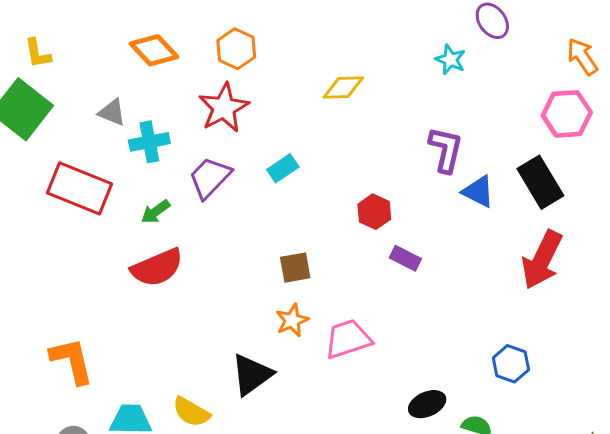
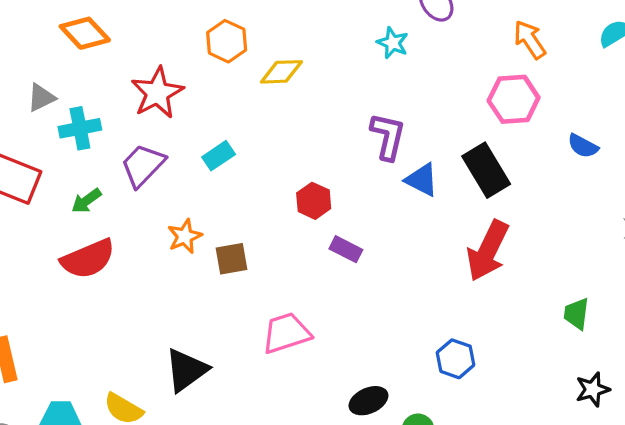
orange hexagon: (236, 49) -> (227, 41), moved
gray triangle: (112, 112) -> (41, 98), turned -48
orange star: (292, 320) -> (185, 236), moved

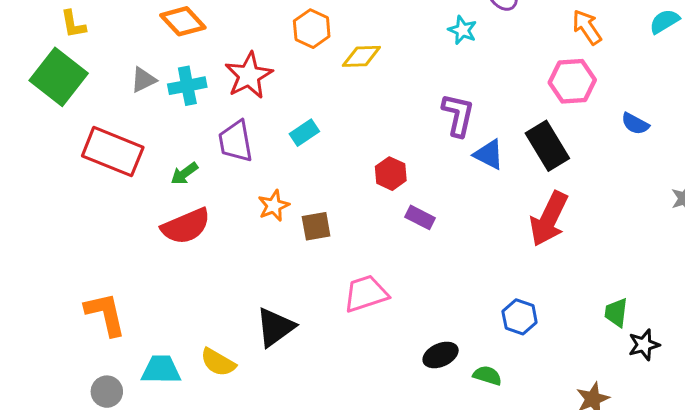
cyan cross: (80, 128) -> (187, 86), moved
purple trapezoid: (143, 165) -> (236, 141), turned -54
green trapezoid: (576, 314) -> (616, 313), moved

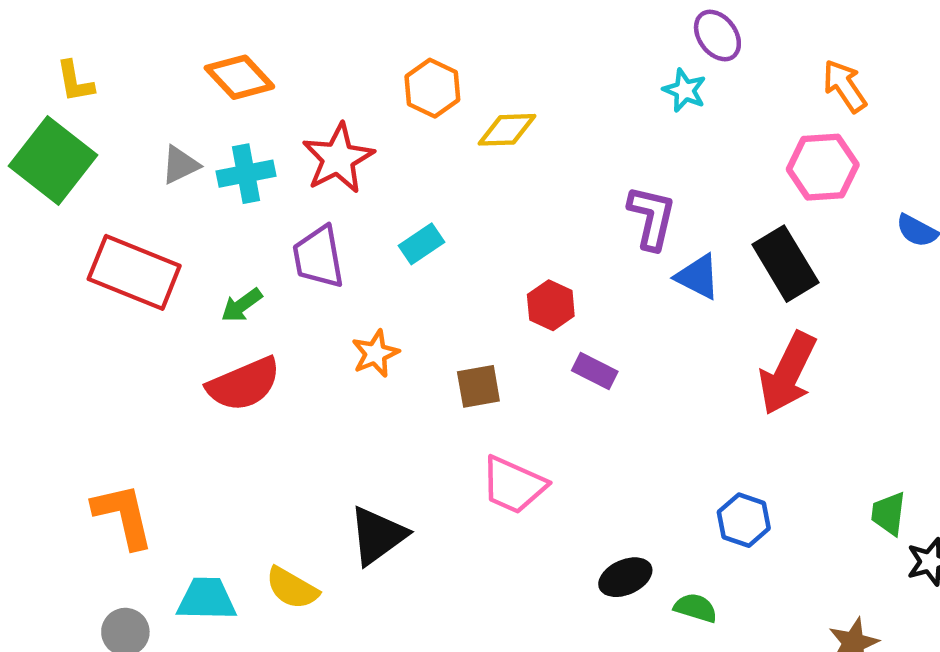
cyan star: (462, 30) -> (685, 90), moved
brown square: (316, 226) -> (478, 386), moved
pink trapezoid: (366, 294) -> (514, 485), turned -138

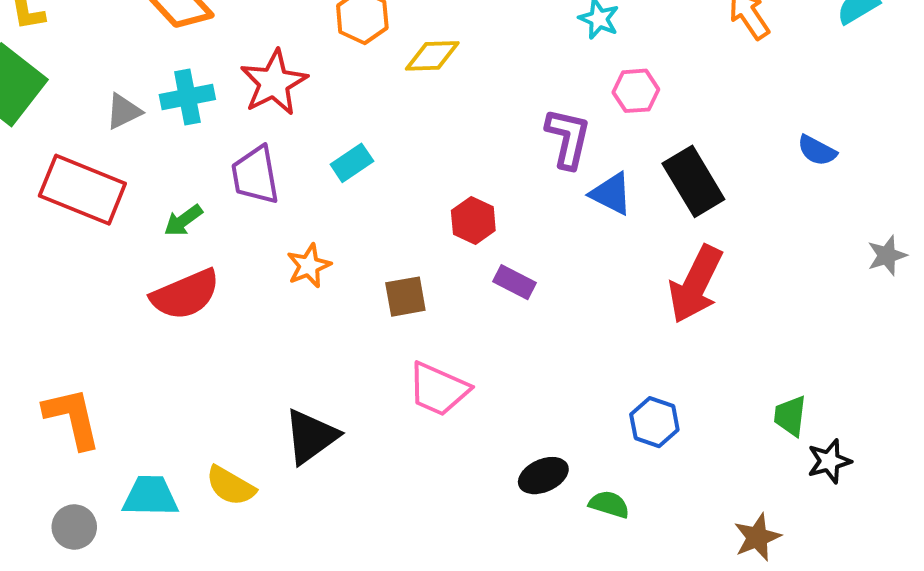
gray triangle: (180, 165) -> (124, 111), moved
pink hexagon: (823, 167) -> (636, 91), moved, size x0.7

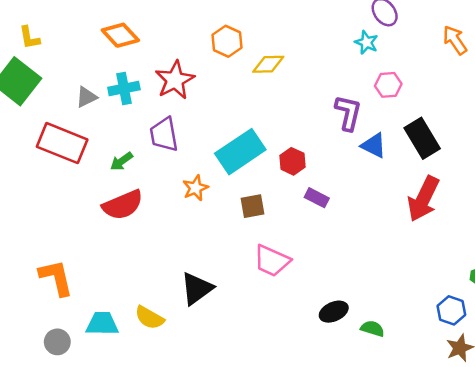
cyan rectangle: (352, 163) -> (240, 152), moved, size x2.0
blue hexagon: (654, 422) -> (451, 310), moved

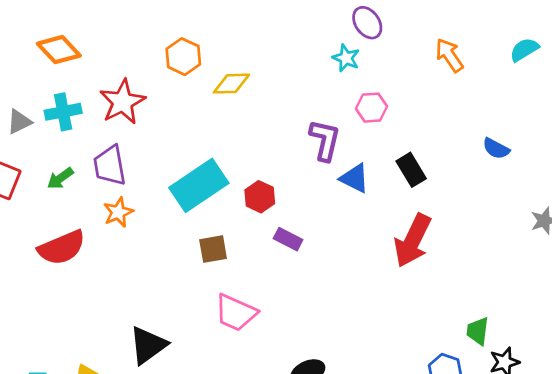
black rectangle: (422, 138) -> (411, 170), size x0.7
green arrow: (122, 161) -> (60, 178), moved
orange star: (195, 188) -> (118, 212), moved

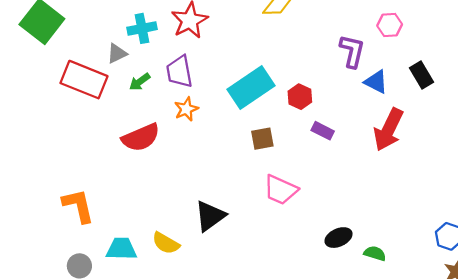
gray triangle: (19, 122) -> (117, 53), moved
red arrow: (413, 241) -> (389, 130), moved

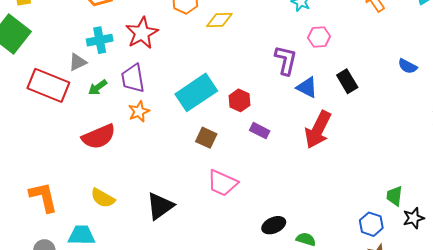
brown square: (262, 139) -> (206, 138), turned 35
yellow semicircle: (166, 243) -> (103, 198), moved

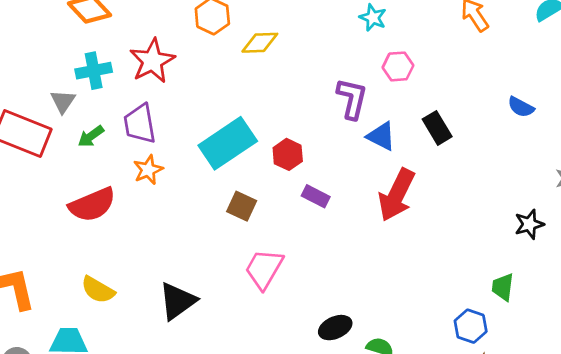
gray triangle: (78, 62) -> (63, 101), turned -30
pink trapezoid: (222, 183) -> (264, 269), turned 96
black star: (414, 218) -> (529, 224), moved

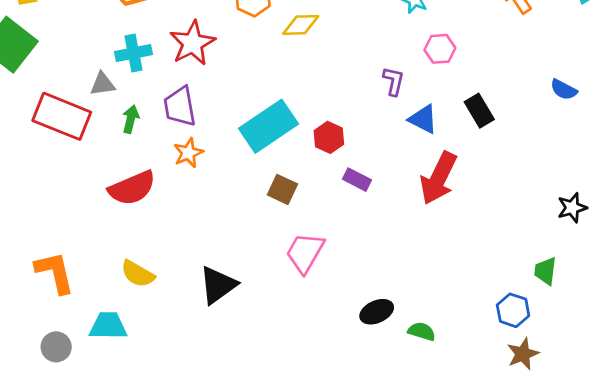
purple L-shape: (352, 99) -> (394, 81), size x0.7
gray triangle: (63, 101) -> (103, 84), turned 48
green arrow: (91, 136) -> (131, 119), turned 140

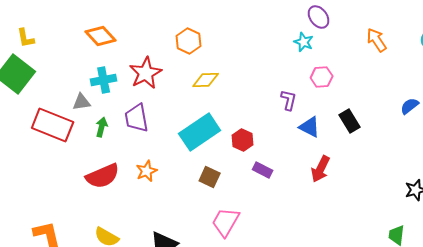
yellow diamond: (301, 25) -> (206, 80), moved
blue semicircle: (564, 90) -> (410, 106), turned 114
orange star: (188, 153) -> (147, 171), moved
red arrow: (439, 178) -> (321, 169), size x0.7

